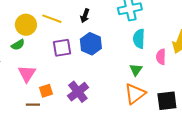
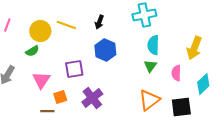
purple square: (62, 48) -> (74, 69), moved
pink semicircle: (161, 57) -> (176, 73), moved
green triangle: (136, 70) -> (150, 66), moved

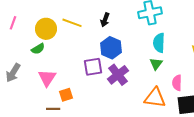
purple square: (74, 69) -> (93, 67), moved
pink semicircle: (176, 73) -> (177, 83), moved
purple cross: (92, 98) -> (118, 75), moved
orange triangle: (149, 100) -> (155, 98), turned 45

